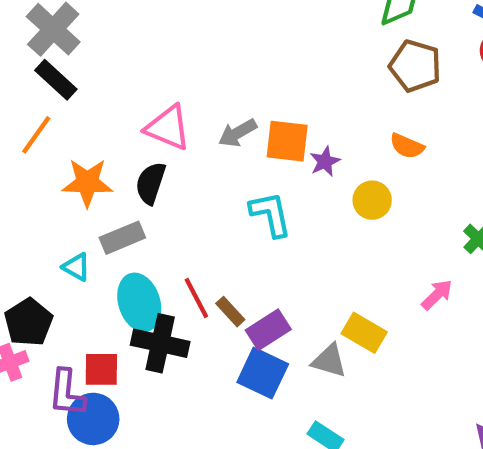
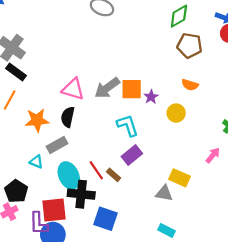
gray arrow: (237, 133) -> (107, 88), size x1.4
purple rectangle: (268, 330) -> (132, 155), moved
red square: (101, 369) -> (54, 210), size x1.4
blue square: (263, 373) -> (105, 219), moved

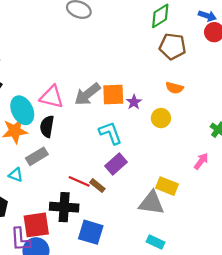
red line: (96, 170) -> (79, 181), turned -30
cyan ellipse: (69, 175) -> (22, 110), moved
gray triangle: (164, 193) -> (151, 203), size x1.4

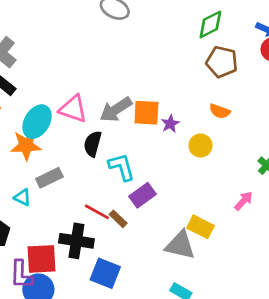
cyan ellipse: (22, 110) -> (37, 122), turned 52
black semicircle: (47, 126) -> (93, 144), moved
cyan L-shape: (110, 133) -> (122, 167), moved

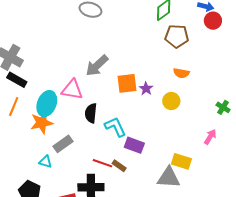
gray arrow: (116, 110) -> (97, 66), moved
purple rectangle: (142, 195) -> (134, 145), turned 66

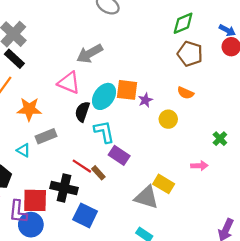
gray arrow: (97, 66) -> (90, 54), moved
cyan ellipse: (47, 104) -> (104, 96), moved
pink arrow: (210, 137) -> (199, 166), turned 42

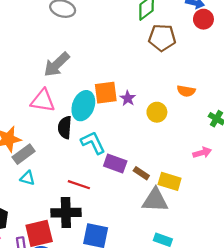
orange semicircle: (185, 93) -> (186, 91), moved
gray rectangle: (46, 136) -> (24, 154), moved
cyan triangle: (23, 150) -> (28, 178), moved
brown rectangle: (98, 173) -> (141, 173), moved

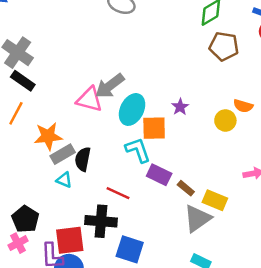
gray arrow: (57, 64) -> (110, 86), moved
orange square: (106, 93) -> (154, 128), moved
yellow circle: (157, 112) -> (225, 120), moved
black semicircle: (65, 127) -> (83, 159), moved
gray triangle: (155, 200) -> (197, 219), turned -44

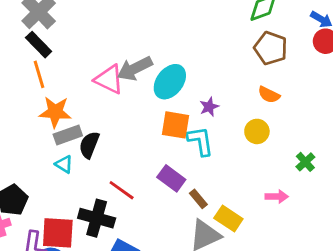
orange semicircle: (243, 106) -> (269, 95), moved
cyan ellipse: (132, 109) -> (170, 82), moved
orange line: (16, 113) -> (39, 74), moved, turned -55
cyan L-shape: (138, 150) -> (200, 141), moved

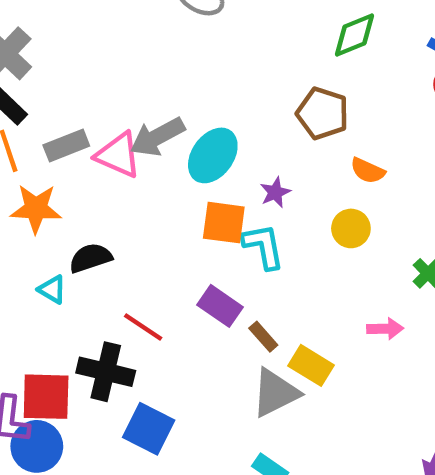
brown pentagon: (271, 48) -> (323, 113), moved
gray rectangle: (68, 135) -> (66, 146), moved
black semicircle: (89, 145) -> (90, 258), turned 52

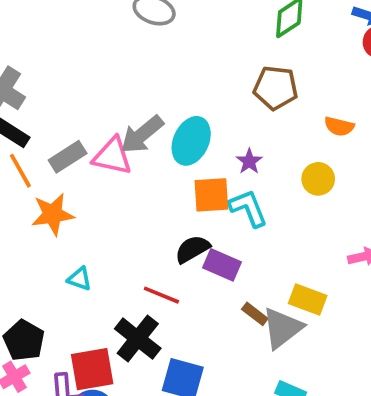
orange semicircle: (368, 171) -> (339, 126), moved
black semicircle: (90, 258) -> (192, 249), moved
brown rectangle: (263, 337) -> (255, 314), moved
black cross: (106, 372) -> (138, 339), turned 36

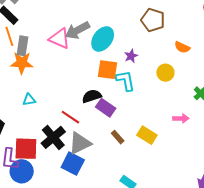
gray rectangle: (68, 157) -> (22, 46), moved, turned -60
cyan triangle: (80, 279) -> (29, 100), turned -40
gray triangle: (282, 328) -> (80, 143), moved

